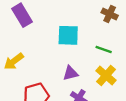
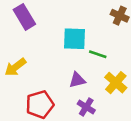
green line: (104, 50) -> (98, 54), moved

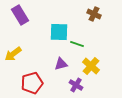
purple cross: (86, 107) -> (76, 85), moved

